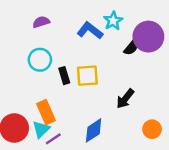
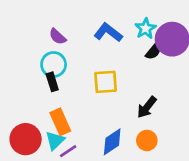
cyan star: (113, 21) -> (146, 28), moved
purple semicircle: (41, 22) -> (58, 36), moved, turned -119
black rectangle: (64, 76) -> (52, 82), moved
orange circle: (152, 129) -> (147, 140), moved

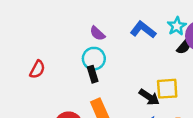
yellow square: (106, 82) -> (167, 89), moved
black arrow: (147, 107) -> (149, 97), moved, turned -95

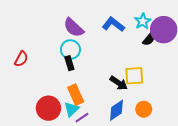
purple semicircle: (97, 33) -> (74, 28), size x1.5

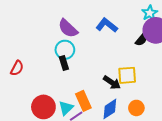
cyan star: (143, 21) -> (150, 13), moved
red semicircle: (21, 59) -> (17, 68), moved
orange rectangle: (76, 95) -> (83, 101), moved

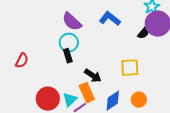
black arrow: (112, 82) -> (93, 76), moved

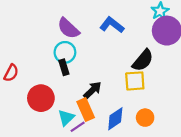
black semicircle: (144, 33) -> (143, 60), moved, size x1.5
black arrow: (93, 76) -> (92, 90), turned -78
red circle: (48, 99) -> (41, 98), moved

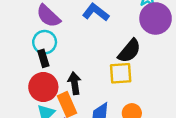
black arrow: (92, 90) -> (75, 83), turned -54
red circle: (41, 98) -> (43, 87), moved

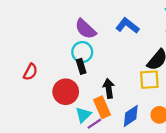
red circle: (43, 87) -> (66, 92), moved

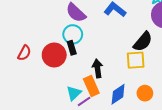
red circle: (66, 92) -> (54, 55), moved

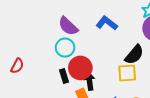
black rectangle: (72, 48) -> (64, 76), moved
red circle: (54, 55) -> (80, 68), moved

